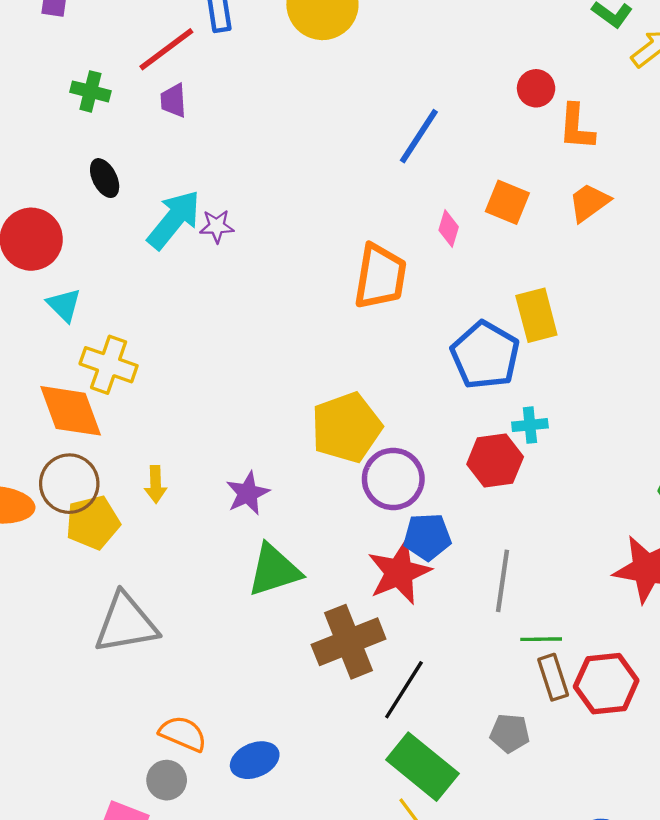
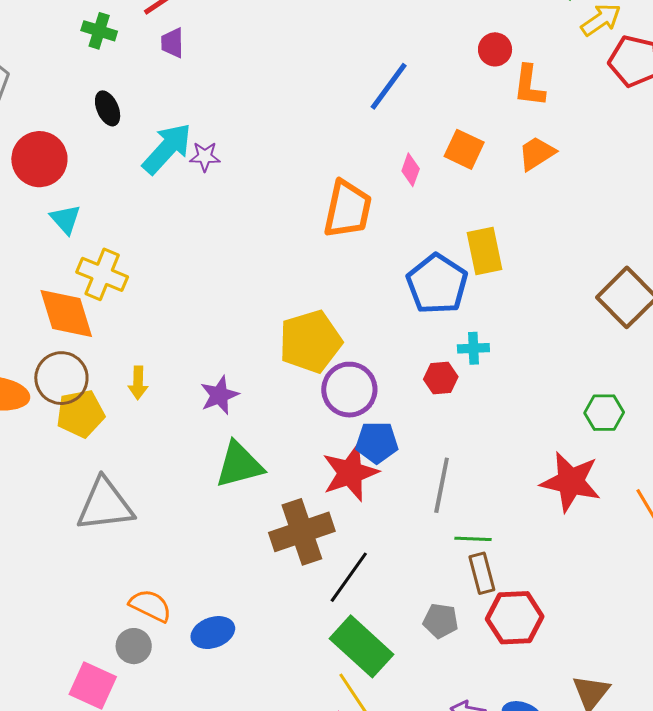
red hexagon: (495, 460) -> (441, 378), size x0.7
red hexagon: (606, 684) -> (515, 618), moved

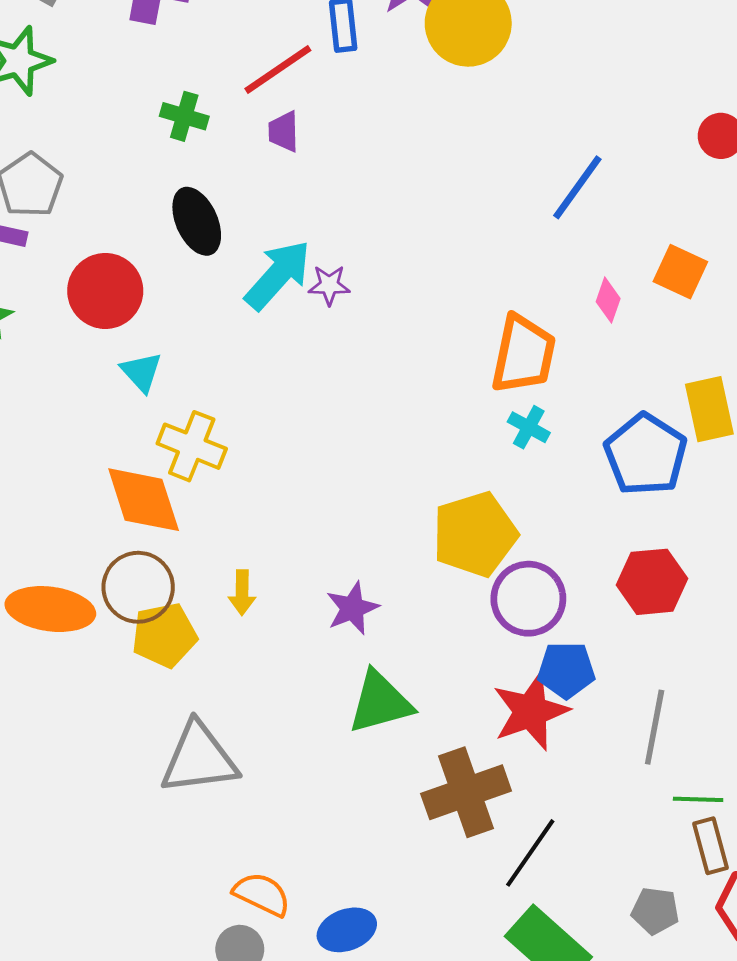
black ellipse: (108, 108) -> (197, 221), size x1.4
cyan cross: (473, 348) -> (529, 427), moved, turned 32
red hexagon: (441, 378) -> (652, 582), size x1.5

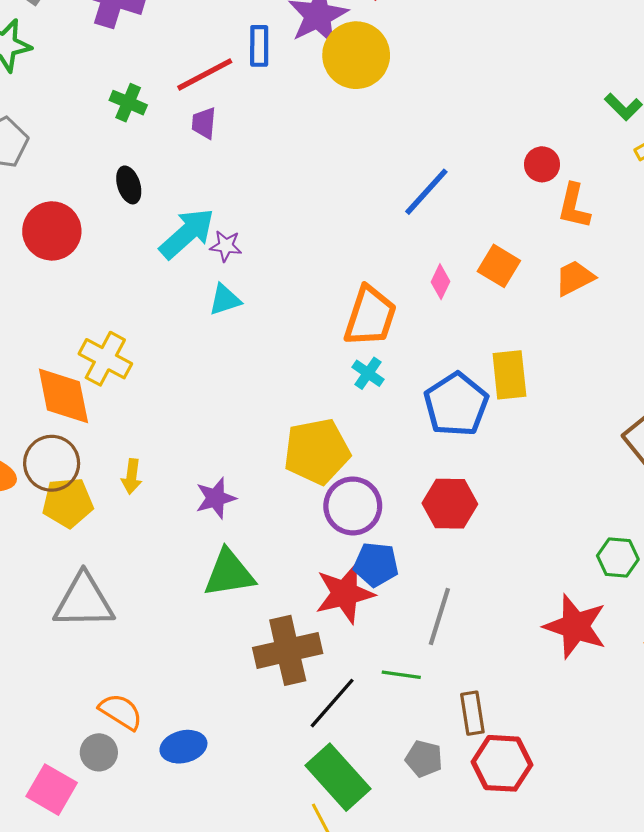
black ellipse: (197, 221) -> (129, 185), size x0.7
cyan triangle: (141, 372) -> (225, 300), moved, turned 48
green line: (698, 799) -> (401, 675), moved

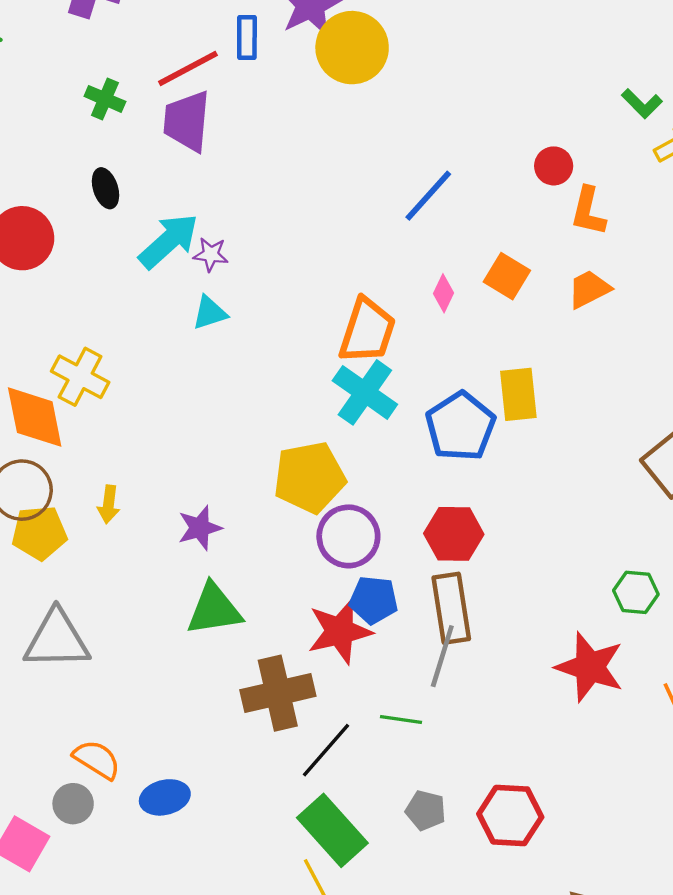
purple trapezoid: (204, 123) -> (187, 121), size x1.8
cyan cross: (368, 373) -> (365, 392), size x1.8
brown rectangle: (472, 713) -> (451, 608), moved, size x1.5

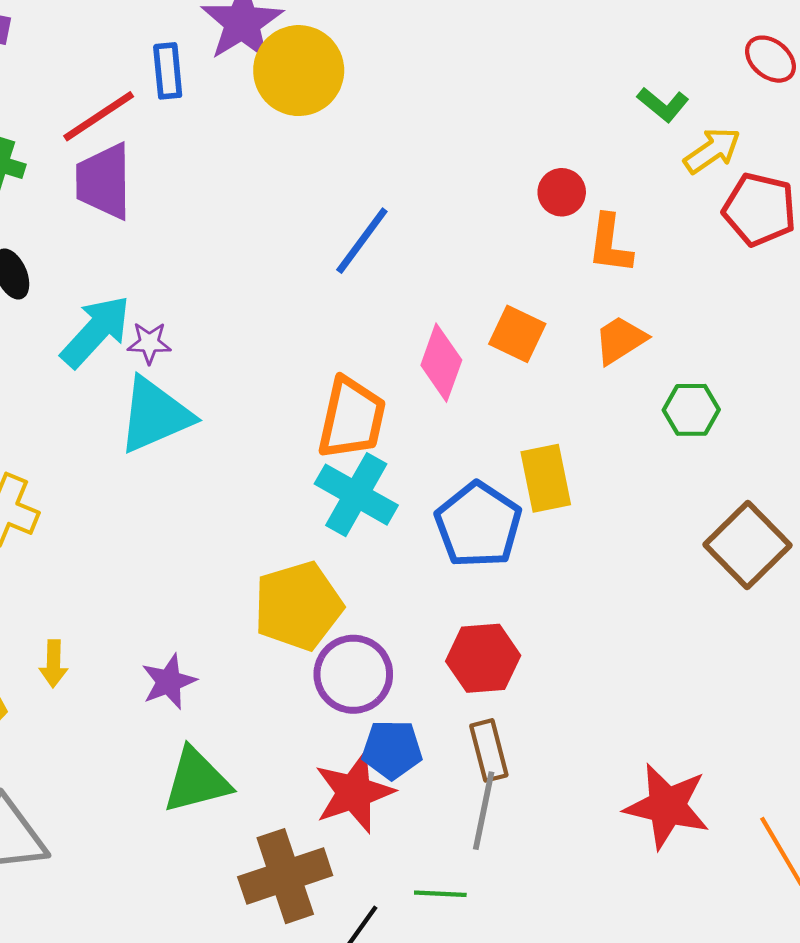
blue line: (428, 196) -> (362, 241), moved
pink diamond: (444, 293) -> (441, 363), size x1.6
cyan triangle: (210, 313) -> (155, 415), size x1.8
green hexagon: (636, 592) -> (691, 410), moved
brown rectangle: (451, 608) -> (489, 750), size x0.7

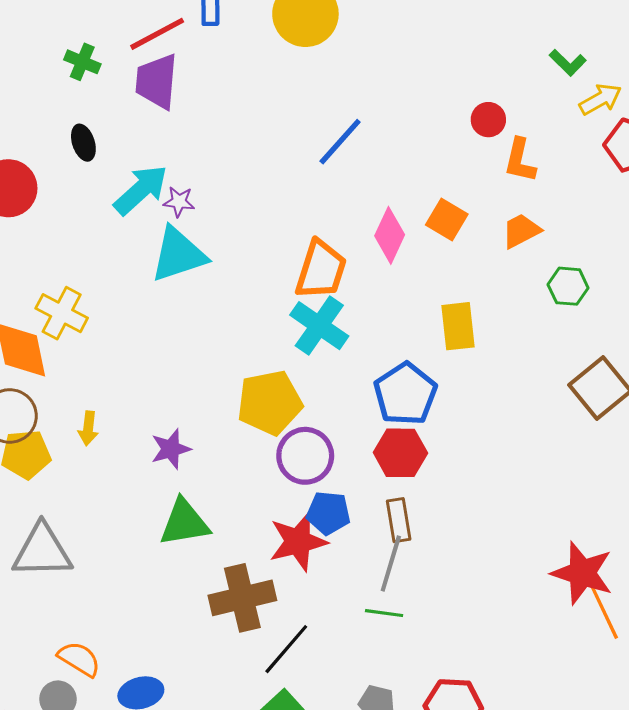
blue pentagon: (478, 525) -> (405, 394), moved
red star: (667, 806) -> (582, 573), moved
green line: (440, 894) -> (384, 613), moved

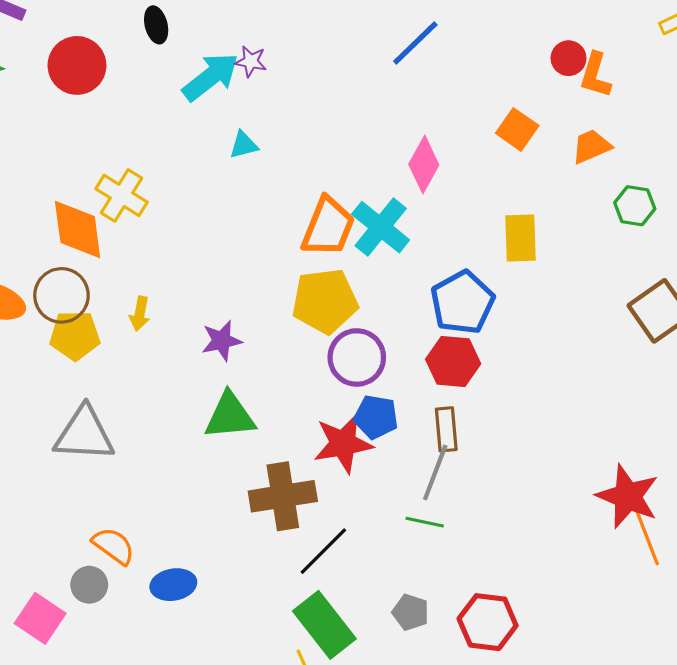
red circle: (488, 120) -> (569, 58), moved
purple star: (179, 202) -> (251, 61), moved
pink diamond: (390, 235) -> (424, 165), moved
cyan triangle: (178, 254) -> (244, 145), size x0.5
orange trapezoid: (321, 270) -> (328, 227), moved

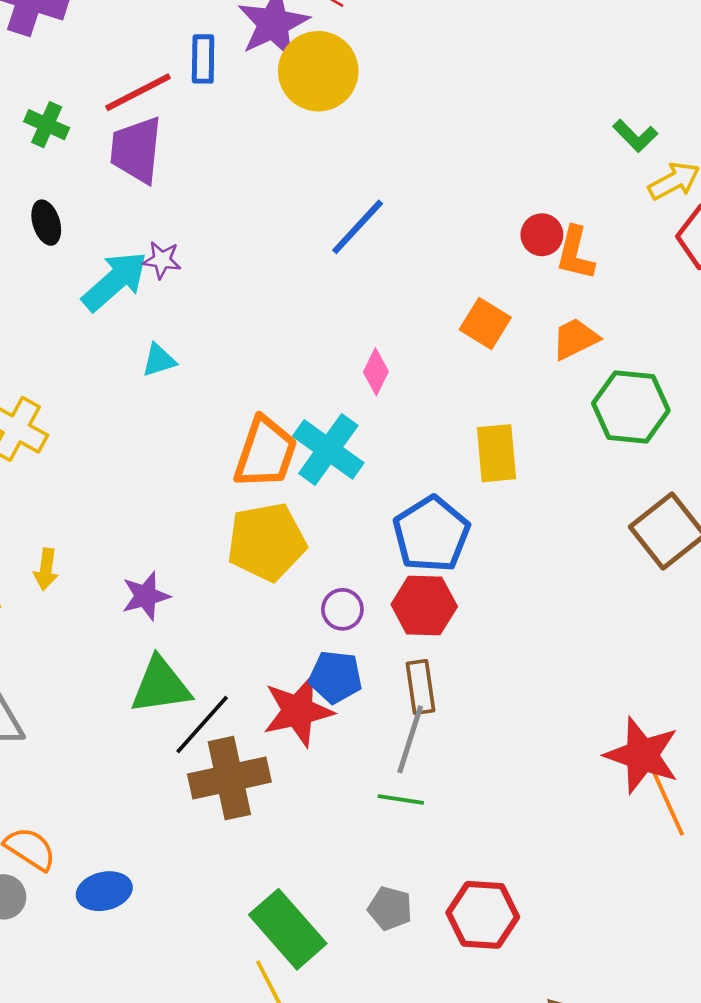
pink diamond: (424, 165) -> (376, 372), size x0.7
green hexagon: (635, 206) -> (631, 407), size x1.5
purple circle: (357, 357) -> (342, 609), moved, size x0.6
black line: (323, 551) -> (202, 724), moved

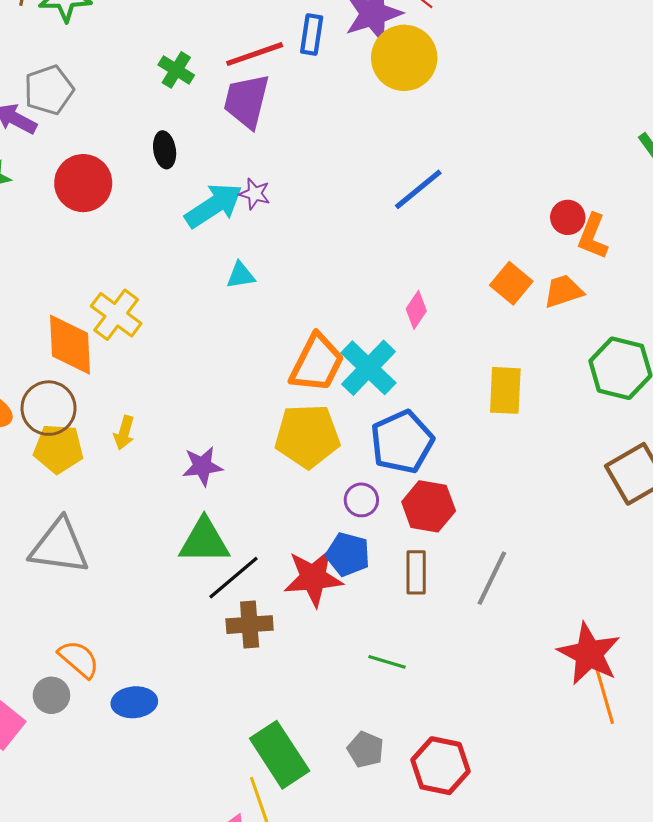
orange trapezoid: (575, 339) -> (563, 291), moved
blue pentagon: (431, 534) -> (402, 442), moved
gray line: (410, 739) -> (492, 578), moved
brown cross: (229, 778) -> (250, 625), size x0.7

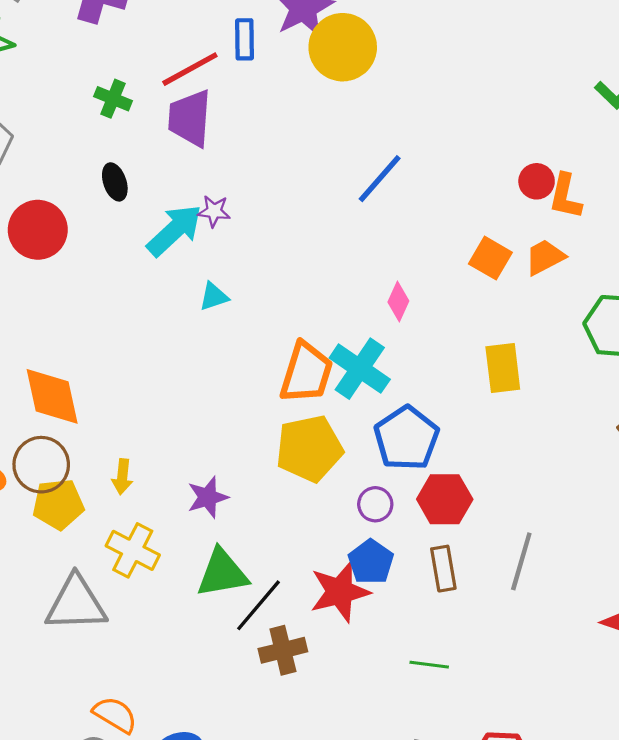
yellow cross: (116, 315) -> (133, 550), moved
blue pentagon: (348, 554) -> (371, 562), turned 30

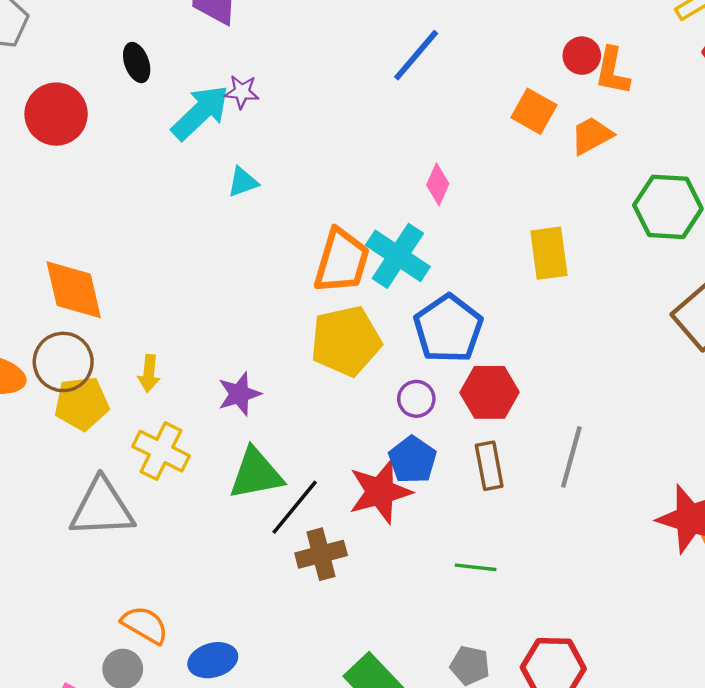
orange square: (490, 258) -> (534, 111), moved

